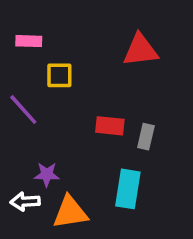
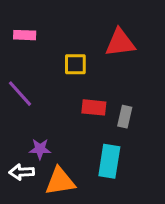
yellow square: (59, 75) -> (75, 64), moved

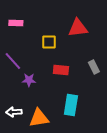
gray rectangle: (125, 117) -> (94, 67), moved, turned -40
purple star: (40, 149) -> (29, 80), moved

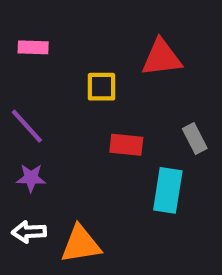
purple star: (29, 80) -> (31, 178), moved
cyan rectangle: (71, 105) -> (168, 190), moved

